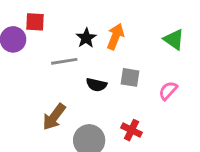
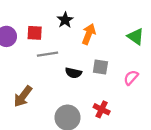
red square: (35, 22) -> (35, 33), moved
black star: (86, 38) -> (65, 20), moved
brown arrow: (54, 117) -> (23, 96), moved

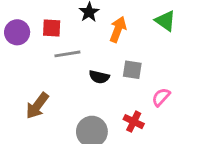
green triangle: (136, 36) -> (165, 21), moved
pink semicircle: (131, 78) -> (161, 97), moved

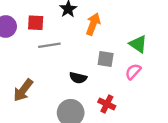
green triangle: (165, 21) -> (138, 44), moved
black semicircle: (99, 77) -> (78, 78), moved
pink semicircle: (161, 97) -> (133, 71), moved

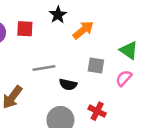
orange arrow: (93, 24) -> (83, 30), turned 30
gray line: (49, 45) -> (44, 68), moved

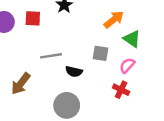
orange arrow: (83, 30) -> (114, 20), moved
red cross: (97, 111) -> (121, 90), moved

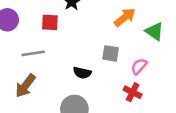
red square: (33, 18) -> (50, 22), moved
green triangle: (132, 39) -> (155, 31), moved
gray line: (51, 56) -> (33, 53), moved

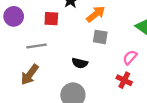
orange arrow: (125, 17) -> (96, 14), moved
gray square: (111, 53) -> (100, 37), moved

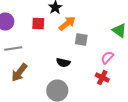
orange arrow: (96, 14) -> (67, 24), moved
gray line: (36, 46) -> (13, 48), moved

